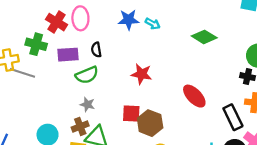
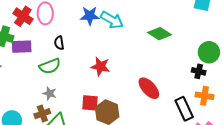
cyan arrow: (153, 24) -> (112, 20), size x1.6
purple rectangle: (68, 55) -> (22, 47), moved

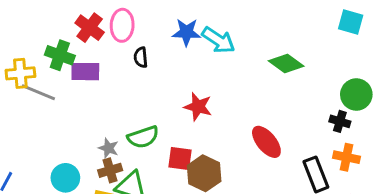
black semicircle: (59, 43) -> (141, 57), moved
green semicircle: (50, 66) -> (143, 137), moved
gray star: (50, 93) -> (108, 148), moved

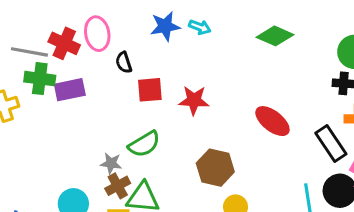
cyan arrow: (218, 40) -> (200, 27), size x0.6
gray line: (38, 92) -> (29, 52), moved
red square: (180, 159) -> (150, 90), moved

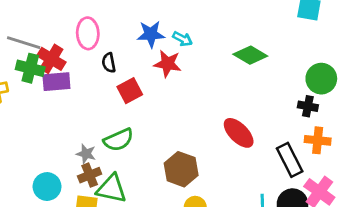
red cross: (64, 43) -> (51, 59), moved
red square: (150, 90) -> (130, 91), turned -30
red star: (194, 100) -> (168, 64), moved

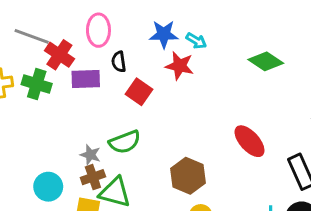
green cross: (30, 68) -> (37, 84), moved
purple rectangle: (56, 82) -> (86, 79), moved
red square: (130, 91) -> (139, 92), turned -30

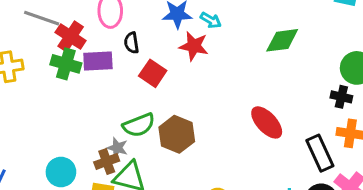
green diamond: (266, 61) -> (282, 40), turned -40
green cross: (37, 84) -> (66, 64), moved
gray star: (90, 155) -> (117, 148), moved
brown hexagon: (188, 176) -> (177, 134), moved

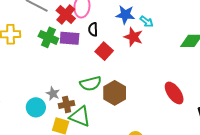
red cross: (71, 37) -> (66, 15), moved
gray star: (117, 148) -> (53, 94), moved

